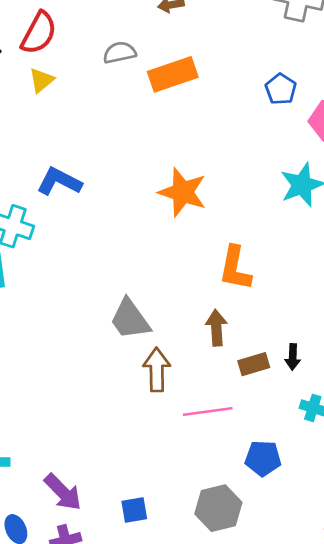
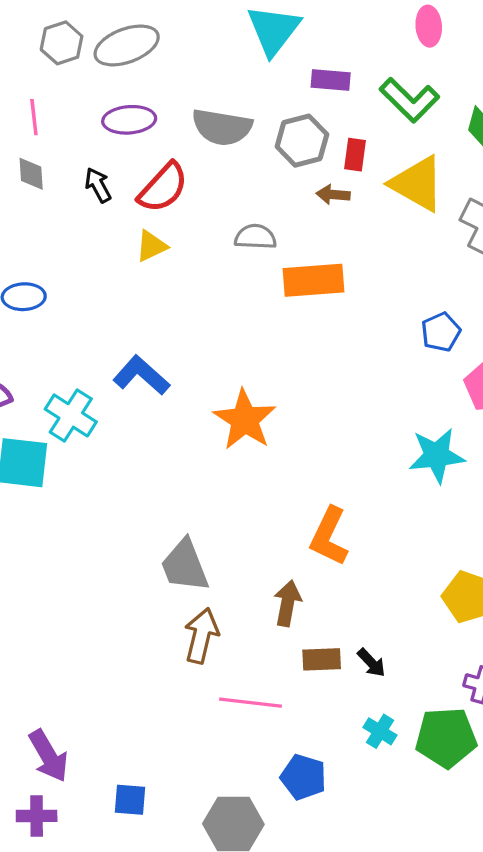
orange star: (183, 192) -> (245, 420), moved
black arrow: (293, 357) -> (371, 663), turned -60

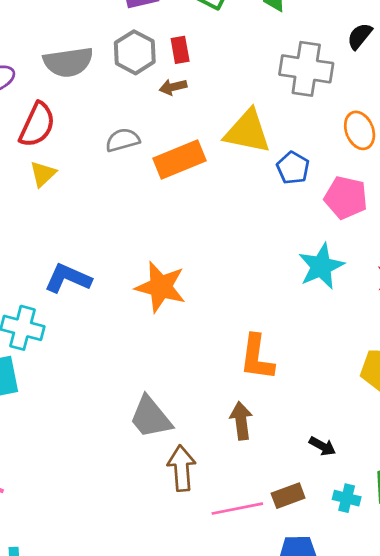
yellow triangle: (417, 184) -> (247, 132), moved
brown rectangle: (322, 659) -> (288, 496), moved

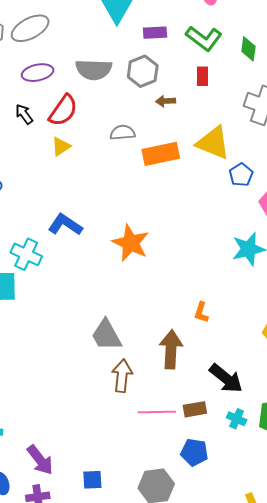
red rectangle: (180, 50) -> (202, 76), moved
orange L-shape: (257, 357) -> (201, 312), moved, size x0.6
brown arrow: (241, 421) -> (171, 349), size x1.4
black arrow: (322, 446) -> (226, 378), size x1.8

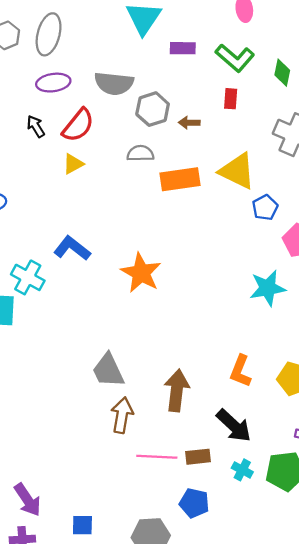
gray ellipse: (30, 28) -> (49, 34), turned -51
gray hexagon: (143, 71) -> (153, 109), moved
orange L-shape: (201, 312) -> (241, 371), moved, size x1.4

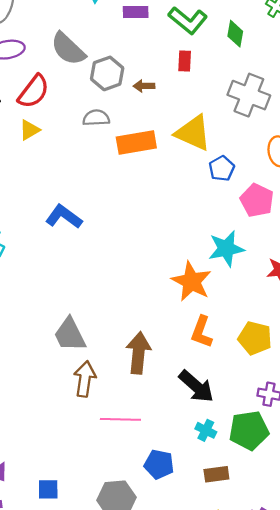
gray semicircle: (114, 83) -> (68, 49), turned 39
blue L-shape: (72, 248) -> (64, 217), moved
orange star: (141, 273) -> (191, 281), moved
brown rectangle: (198, 457) -> (216, 474), moved

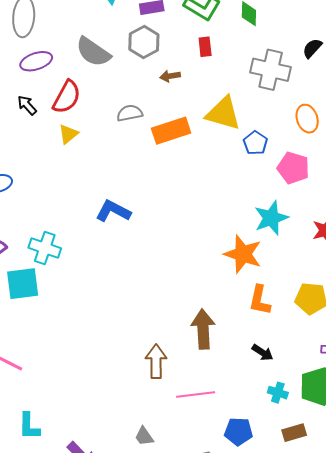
gray hexagon: (107, 73) -> (144, 42), moved
gray trapezoid: (70, 335) -> (144, 436), moved, size x0.6
black arrow: (196, 386) -> (263, 353), size x0.6

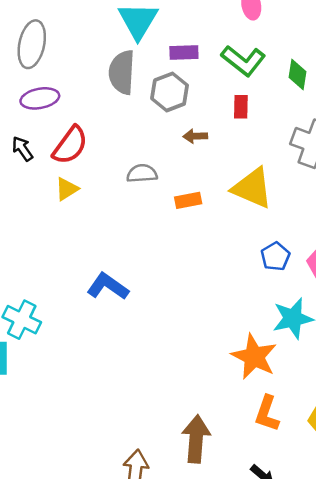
gray semicircle: (93, 52) -> (122, 72), moved, turned 51
orange rectangle: (171, 131) -> (188, 200), size x0.6
blue pentagon: (255, 143) -> (275, 256), moved

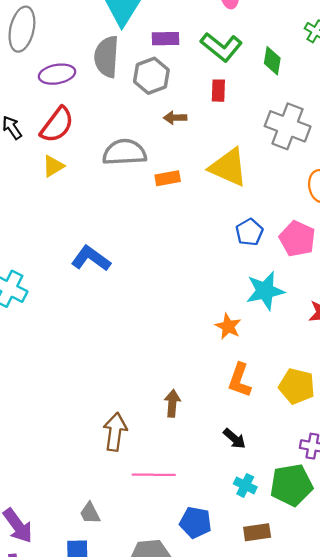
purple ellipse: (40, 98) -> (57, 74), moved
gray semicircle: (142, 174) -> (124, 152), size x1.5
orange star: (254, 357) -> (228, 326), size x0.6
brown arrow: (196, 439) -> (172, 403), size x0.6

